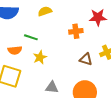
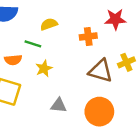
yellow semicircle: (45, 11) -> (49, 24), moved
brown triangle: (86, 59) -> (101, 71), size x1.5

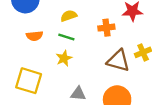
green line: (33, 44) -> (66, 37), moved
orange semicircle: (13, 60) -> (35, 36), moved

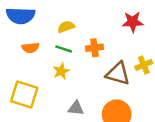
orange cross: (106, 28) -> (94, 48), moved

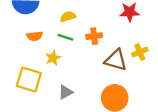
yellow star: (61, 71) -> (53, 58), moved
gray triangle: (76, 108) -> (65, 92), moved, turned -35

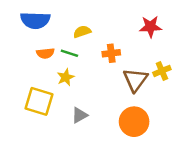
green line: (65, 37) -> (69, 53), moved
brown triangle: (116, 60) -> (135, 80), turned 50

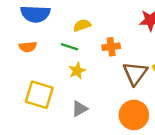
orange semicircle: (45, 53) -> (28, 47), moved
yellow star: (66, 77) -> (77, 71), moved

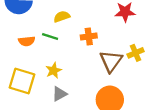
orange semicircle: (28, 47) -> (27, 41), moved
yellow star: (77, 71) -> (54, 70), moved

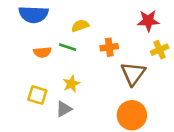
yellow cross: (136, 53) -> (160, 50), moved
yellow square: (22, 81) -> (37, 95), size x0.7
gray triangle: (59, 94) -> (64, 109), moved

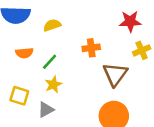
yellow semicircle: (80, 26) -> (52, 25), moved
green line: (68, 47) -> (50, 62), moved, turned -66

